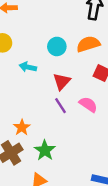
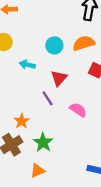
pink semicircle: (88, 104) -> (78, 110), moved
purple line: (60, 106) -> (48, 98), moved

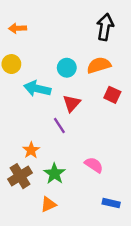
cyan arrow: (27, 65) -> (37, 89), size x1.5
pink semicircle: (78, 110) -> (94, 165), moved

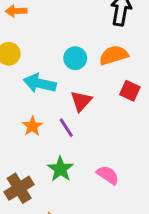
orange star: (31, 150) -> (32, 126), moved
green star: (54, 174) -> (60, 169), moved

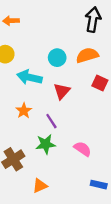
purple line: (66, 128) -> (51, 121), moved
green star: (60, 169) -> (46, 144), turned 30

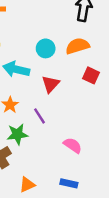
green star: (46, 144) -> (17, 134), moved
blue rectangle: (99, 185) -> (69, 183), moved

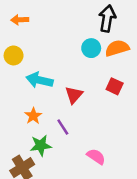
orange semicircle: (78, 46) -> (117, 48), moved
cyan circle: (46, 48) -> (91, 48), moved

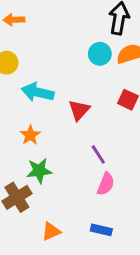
purple line: (63, 127) -> (98, 154), moved
pink semicircle: (96, 157) -> (106, 184), turned 78

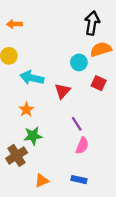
cyan circle: (100, 54) -> (79, 62), moved

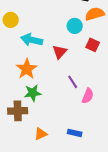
orange star: (26, 110) -> (27, 69), size x1.5
pink semicircle: (82, 146) -> (88, 96), moved
brown cross: (17, 155) -> (18, 111), turned 30

